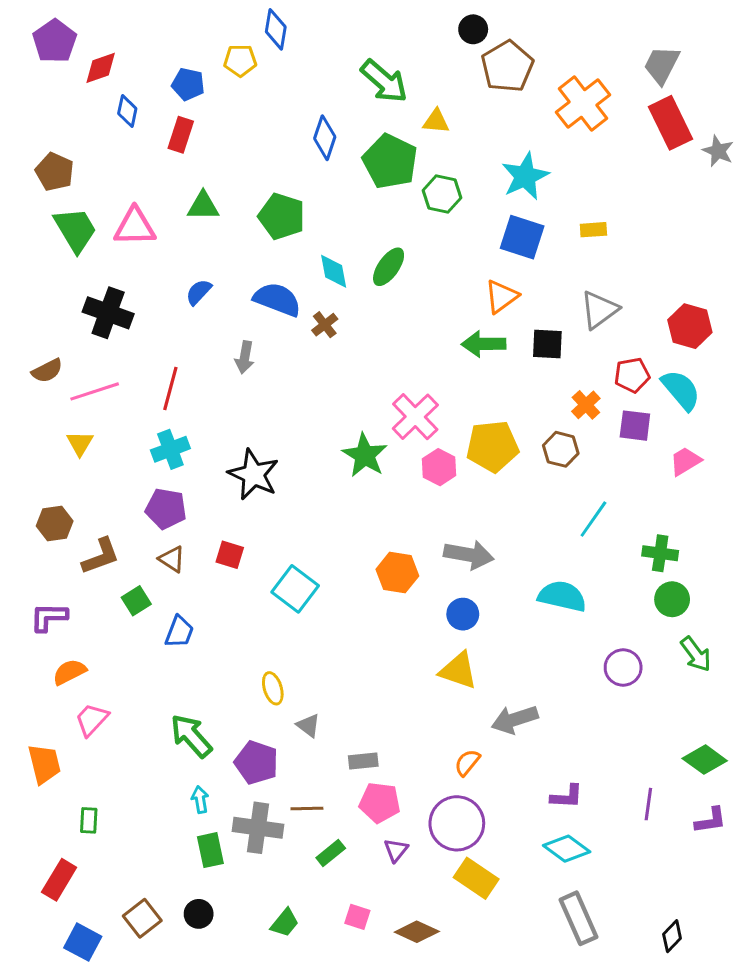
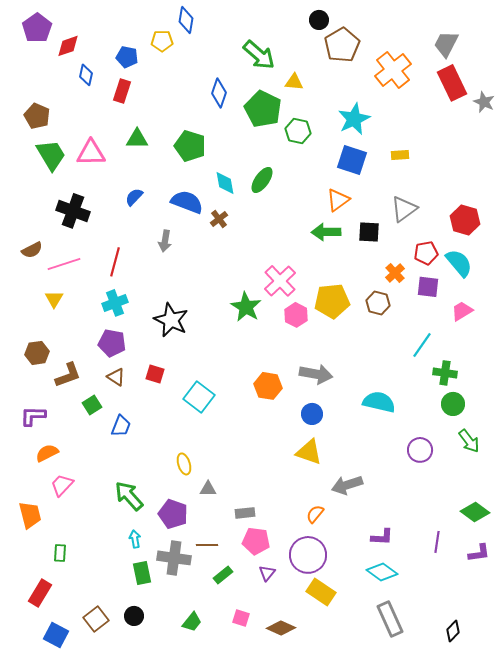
cyan line: (593, 519) -> (422, 345), moved
gray triangle: (308, 725) -> (208, 489), turned -36

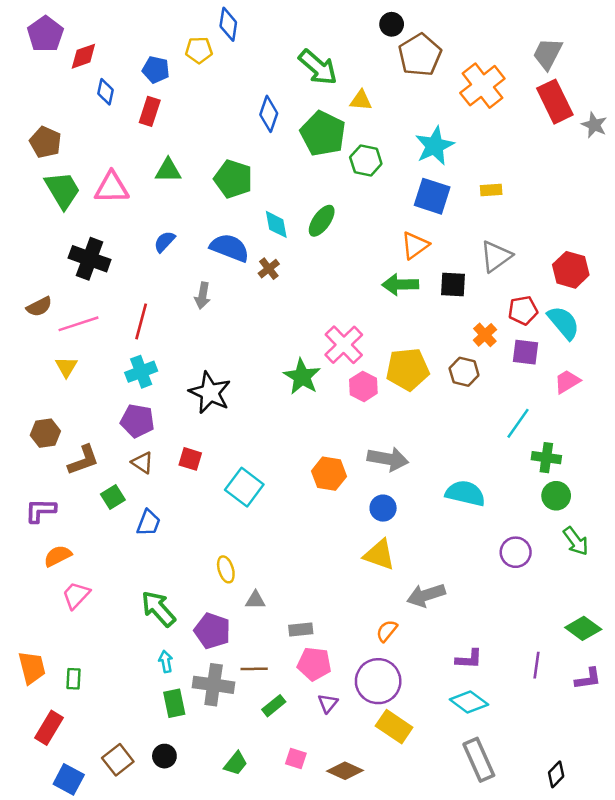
orange trapezoid: (30, 515) -> (32, 668), moved

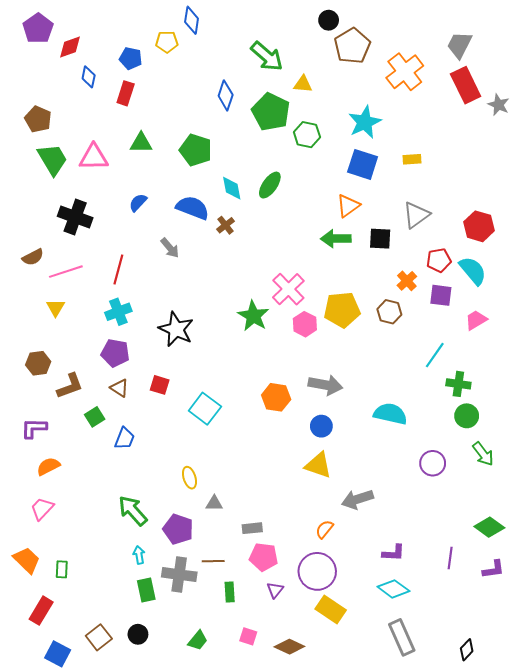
gray arrow: (203, 296) -> (170, 248), turned -50
pink trapezoid: (76, 595) -> (42, 509), moved
orange trapezoid: (32, 668) -> (27, 560), turned -32
green rectangle: (274, 706) -> (230, 592), turned -54

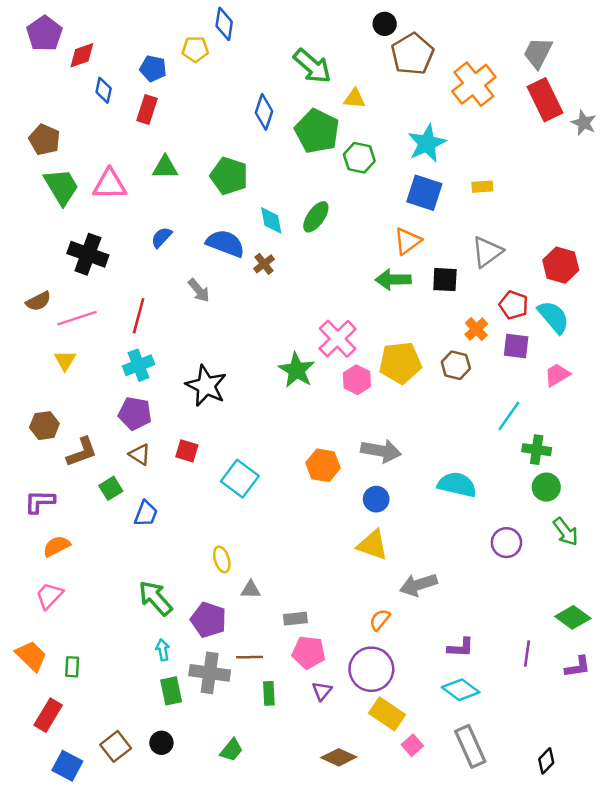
red pentagon: (439, 260) -> (514, 305), turned 30
pink square: (248, 636) -> (412, 745), moved, turned 30

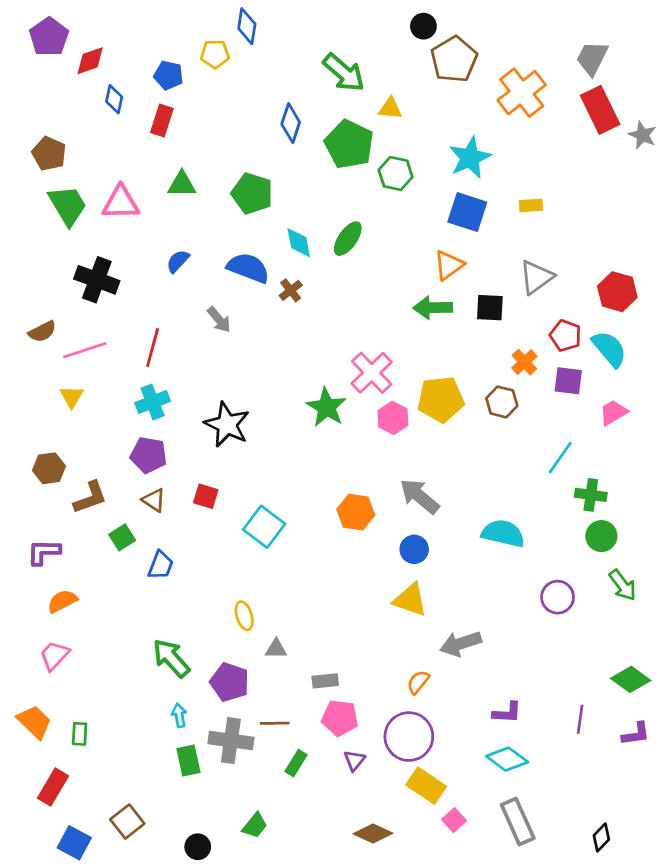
gray arrow: (381, 451) -> (419, 496), turned -150
green rectangle: (269, 693) -> (296, 763), turned 35
black circle: (161, 743) -> (198, 847), moved

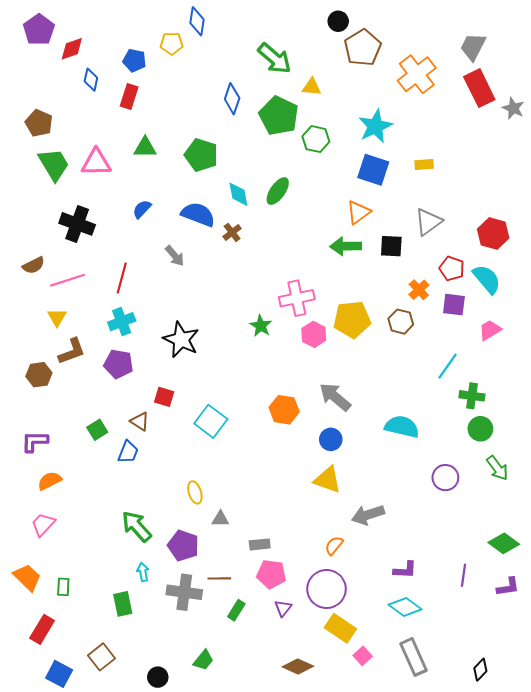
pink cross: (372, 373) -> (297, 298), turned 32
green star: (327, 407) -> (261, 326), size x0.7
brown L-shape: (90, 498) -> (72, 351), moved
brown triangle: (154, 500) -> (140, 421), moved
green rectangle: (188, 760) -> (123, 604), moved

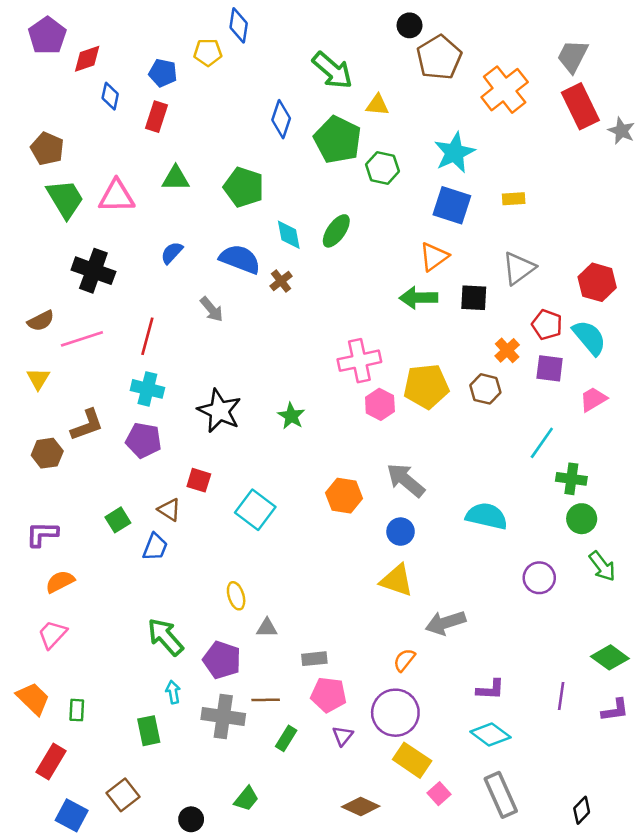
yellow triangle: (57, 317) -> (38, 379), moved
cyan cross: (122, 322) -> (147, 389), turned 35
green star: (261, 326) -> (291, 416), moved

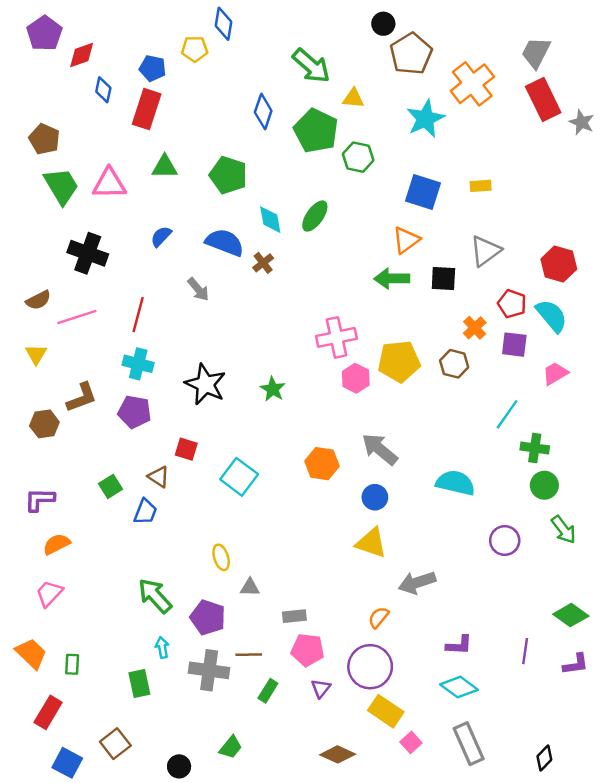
red rectangle: (156, 117) -> (147, 109), size x1.4
cyan star: (454, 153) -> (425, 119), moved

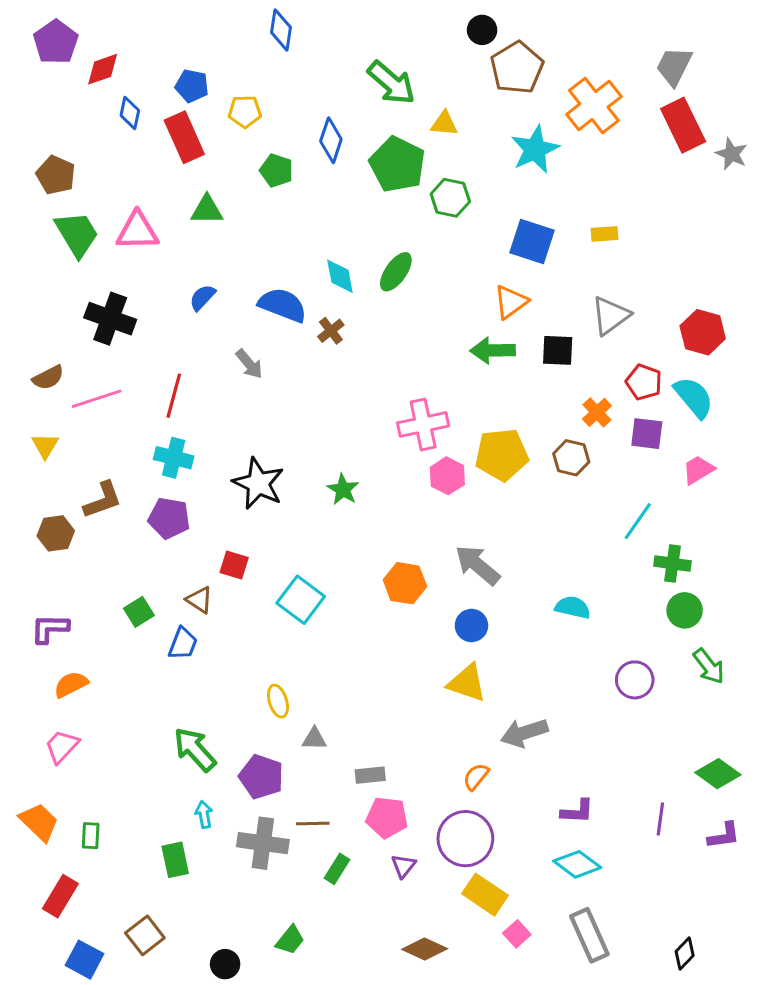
yellow pentagon: (195, 49) -> (245, 112), moved
red rectangle: (147, 109) -> (184, 137), turned -42
green pentagon: (228, 175) -> (276, 170), moved, size x0.7
cyan semicircle: (455, 483) -> (573, 607), size x0.7

